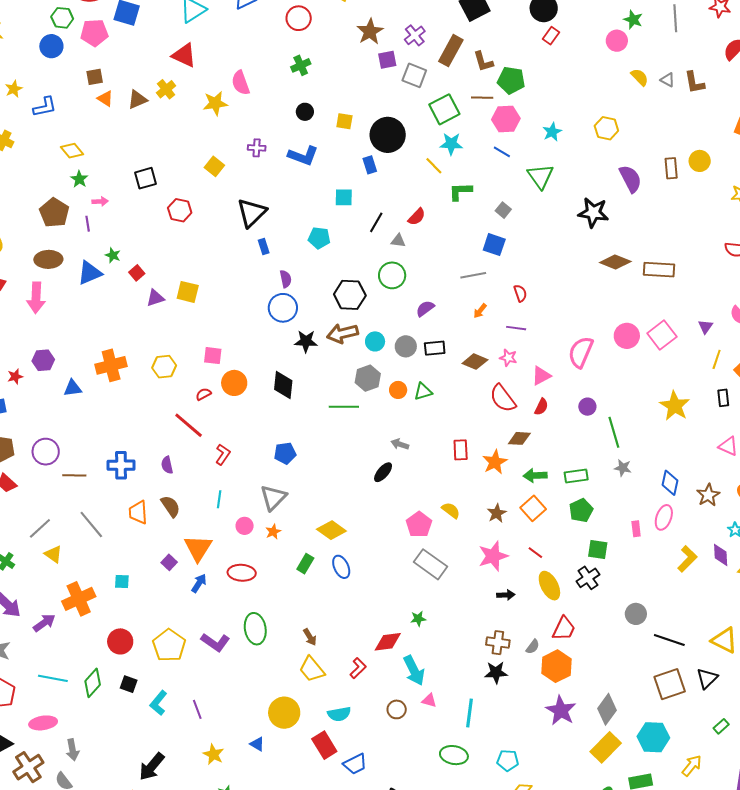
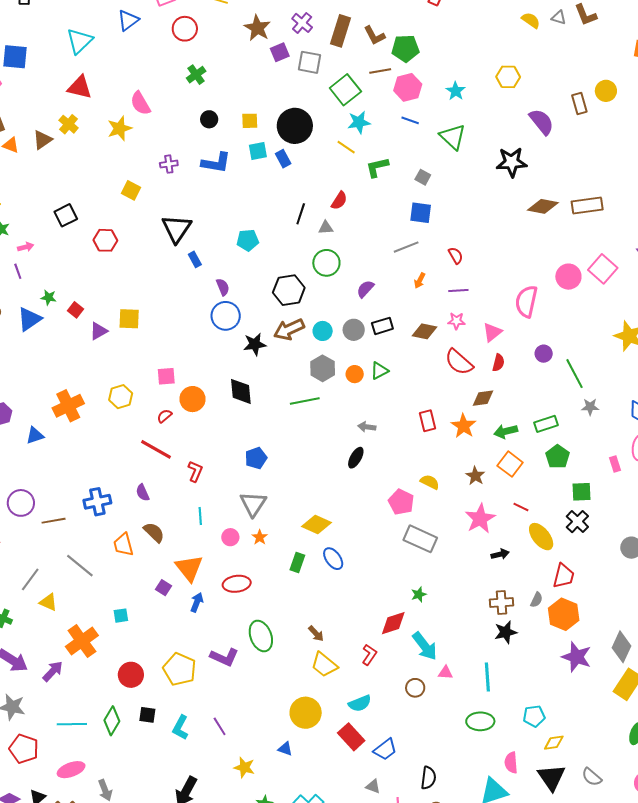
cyan square: (344, 197) -> (258, 151), moved

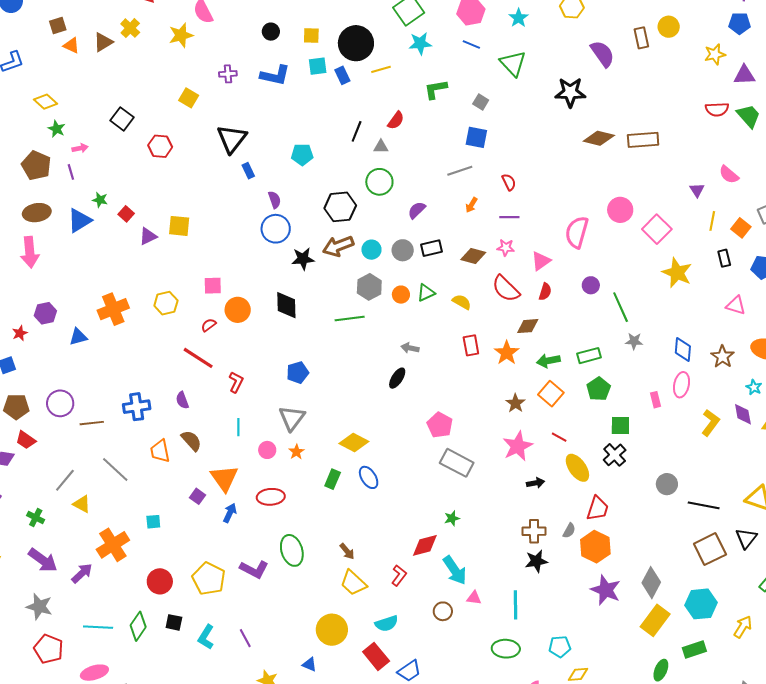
yellow line: (346, 147) -> (381, 69), moved, turned -54
black square: (66, 215) -> (122, 119), turned -30
pink square: (603, 269) -> (657, 229), moved
yellow semicircle: (430, 482) -> (462, 302), moved

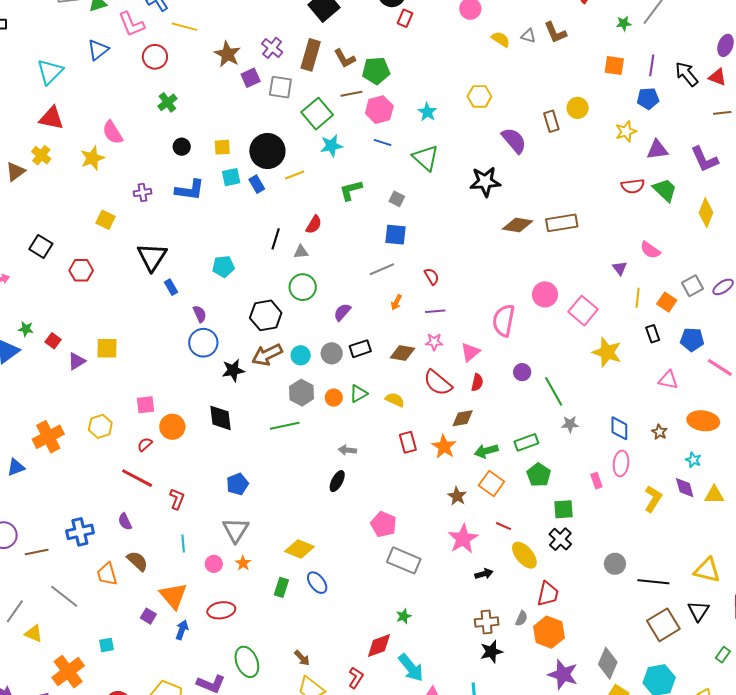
brown star: (723, 357) -> (659, 432), size x0.7

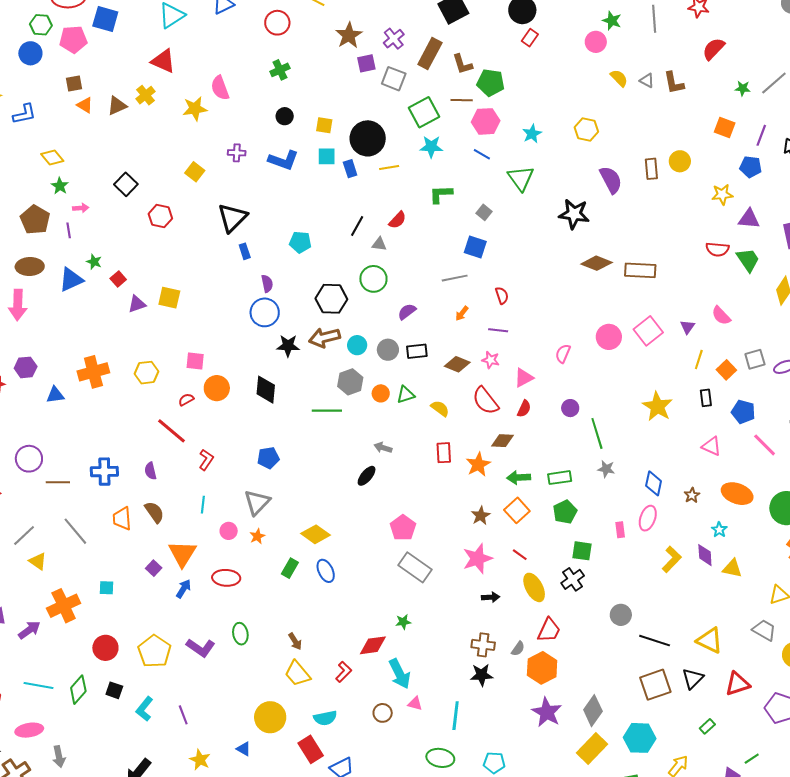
pink square: (583, 311) -> (648, 331), moved
pink semicircle: (504, 320) -> (563, 354), size x0.6
green ellipse: (247, 662) -> (240, 634), size x0.7

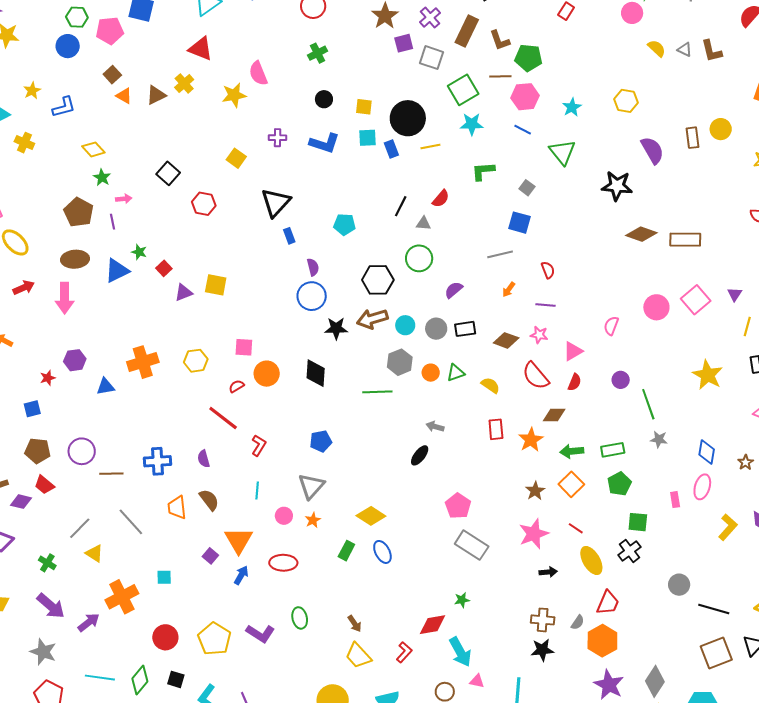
brown square: (74, 84) -> (112, 75), turned -30

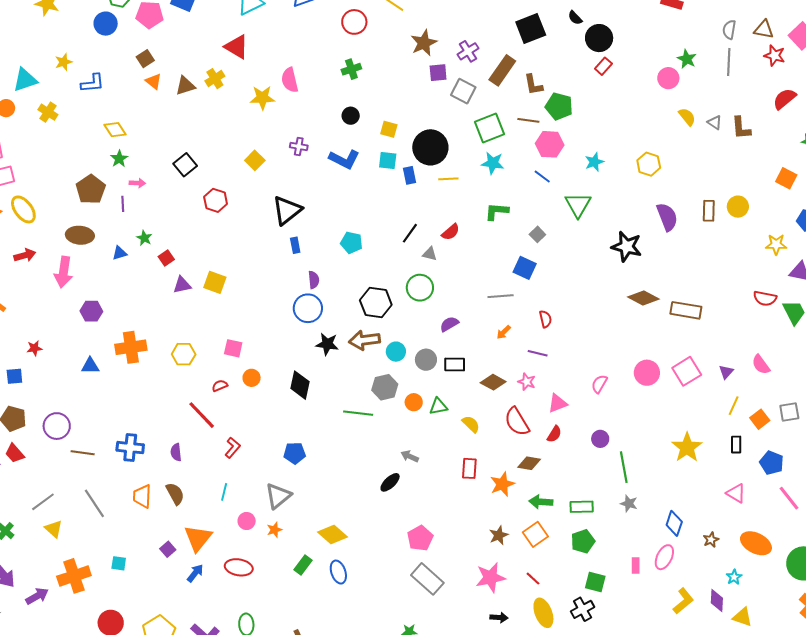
blue triangle: (117, 271) -> (119, 253), size x0.6
purple hexagon: (75, 360) -> (91, 311), moved
orange circle: (267, 374) -> (252, 378), size x0.7

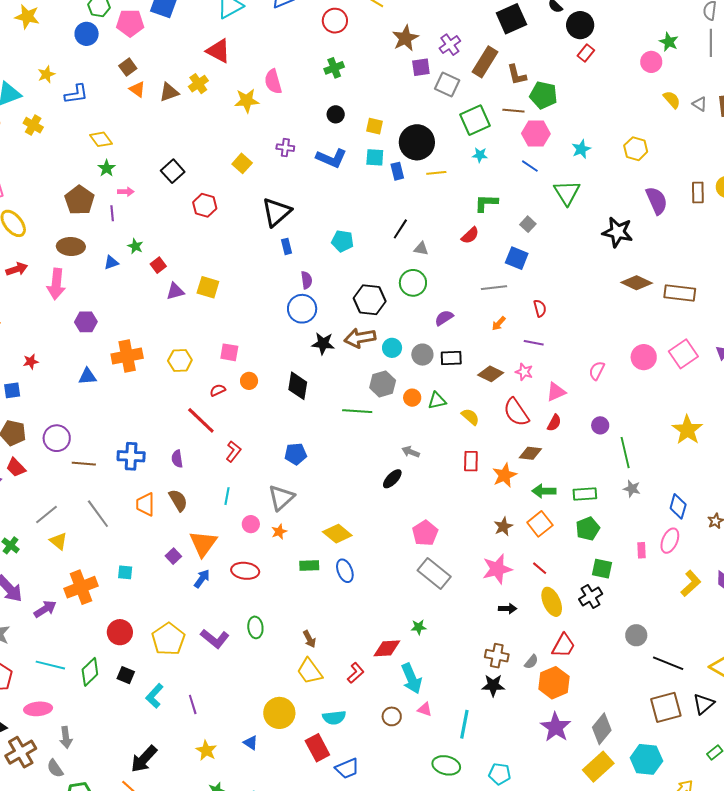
cyan star: (493, 163) -> (480, 155), size x0.7
red semicircle: (451, 232) -> (470, 235), moved
green rectangle: (303, 565) -> (309, 565), turned 54

